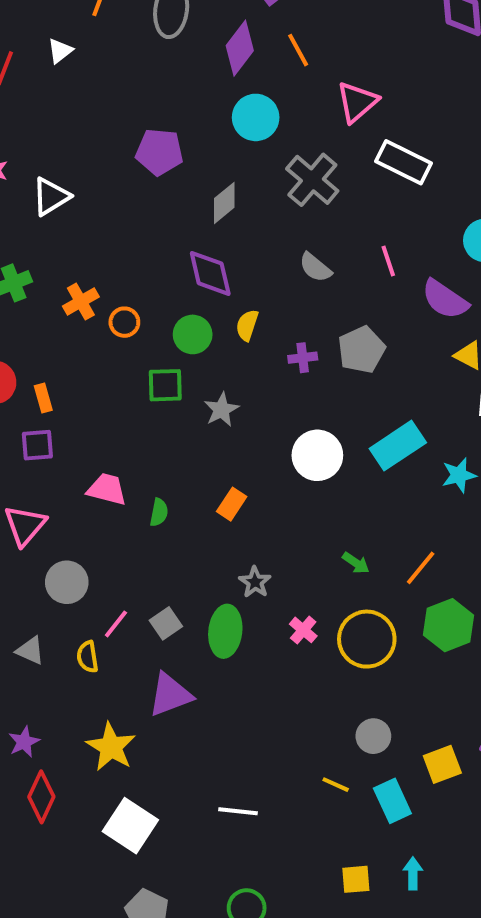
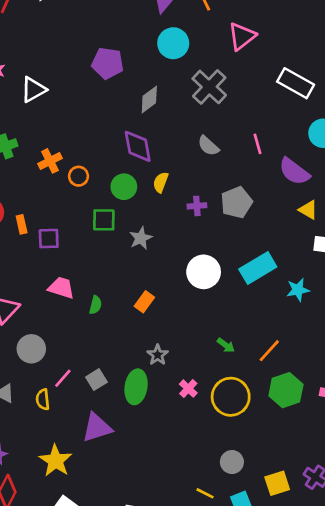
white rectangle: (403, 162) -> (296, 83), moved
purple square: (37, 445) -> (49, 239), moved

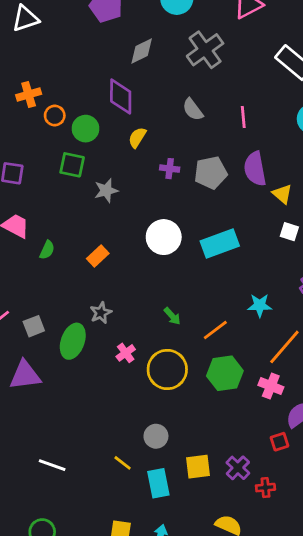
purple semicircle: (294, 171) -> (255, 169), moved, turned 32
green circle: (124, 187) -> (86, 129), moved
cyan star: (298, 290) -> (260, 305), moved

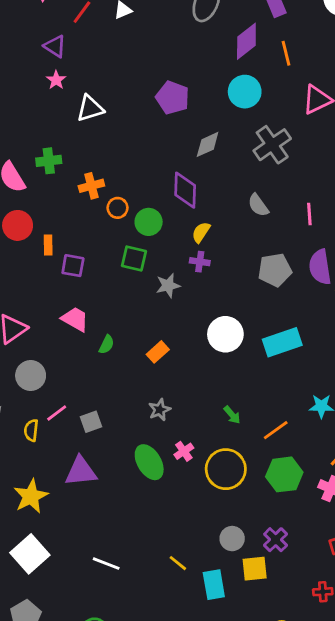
purple cross: (170, 169) -> (200, 262), moved
green ellipse: (73, 341) -> (149, 462), moved, turned -52
gray circle: (156, 436) -> (232, 539), moved
purple cross: (238, 468) -> (276, 540), moved

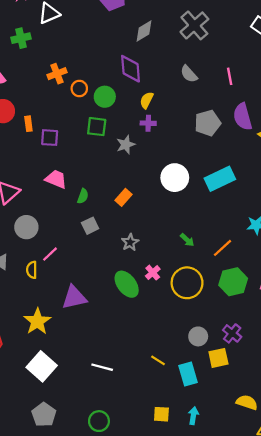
green cross: (49, 161) -> (21, 38), moved
gray square: (91, 422) -> (90, 226), moved

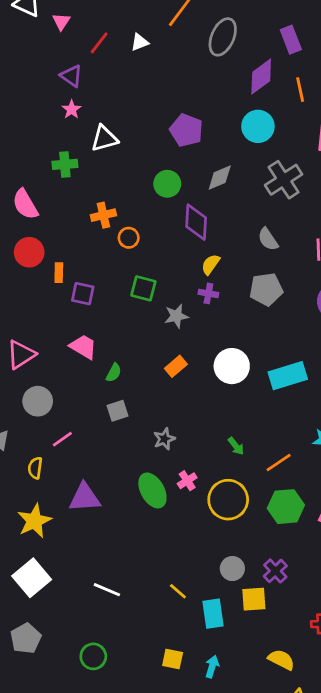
green circle: (105, 97) -> (167, 184), moved
gray pentagon: (208, 123) -> (266, 289), moved
orange rectangle: (124, 197) -> (176, 366), moved
yellow semicircle: (32, 270) -> (35, 468), moved

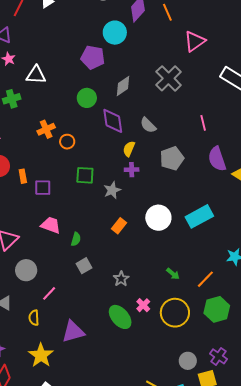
cyan circle: (258, 126) -> (115, 33), moved
white triangle: (104, 138) -> (36, 75), turned 30
gray semicircle: (268, 239) -> (148, 125), moved

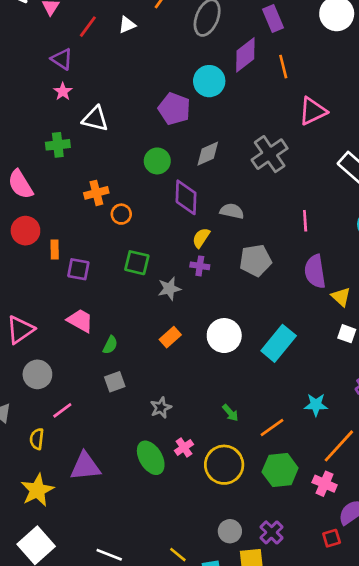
gray semicircle: (148, 125) -> (232, 211), turned 138
cyan rectangle: (199, 216) -> (279, 343), turned -32

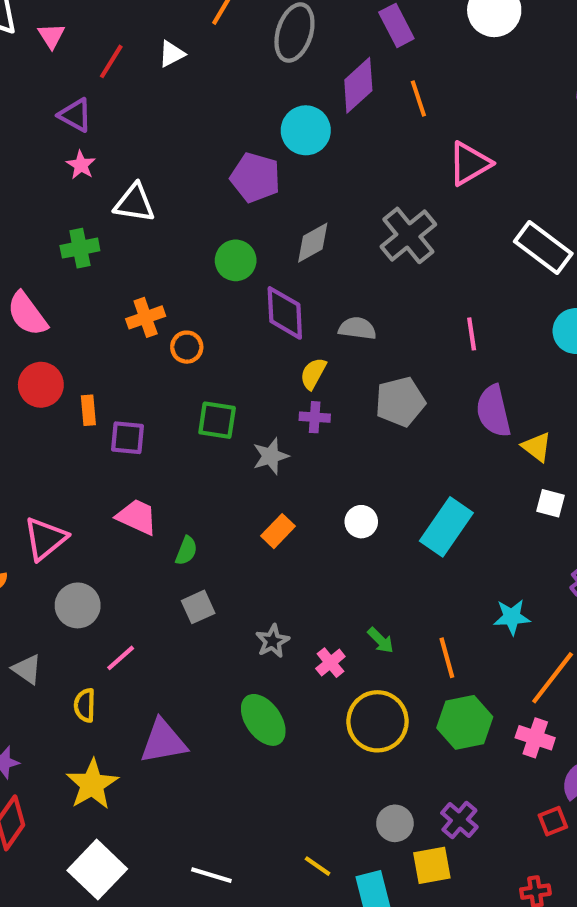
white circle: (224, 336) -> (361, 522), size x0.6
orange line: (272, 428) -> (447, 658), turned -65
pink cross: (184, 447) -> (330, 663), moved

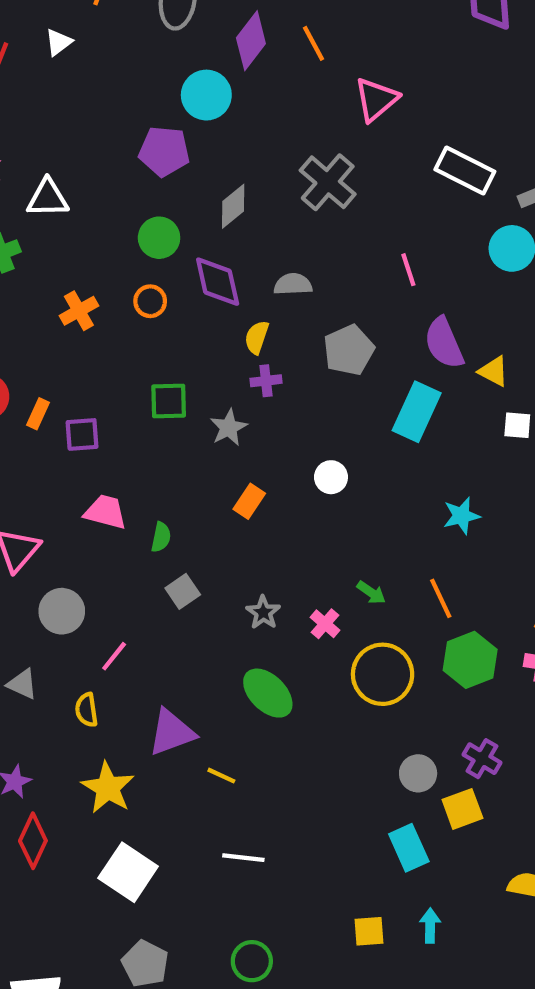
orange circle: (187, 347) -> (150, 301), moved
orange rectangle: (88, 410) -> (38, 414), turned 40
cyan rectangle: (446, 527) -> (417, 412), moved
cyan star: (512, 617) -> (461, 516), moved
yellow line: (318, 866) -> (221, 776), moved

